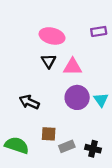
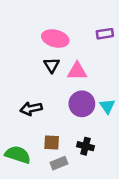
black arrow: (29, 102) -> (31, 109), turned -36
gray rectangle: (67, 146) -> (59, 163), moved
black cross: (93, 149) -> (86, 146), moved

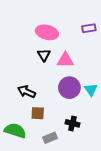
black arrow: (31, 109) -> (26, 92), turned 36
brown square: (52, 143) -> (38, 113), moved

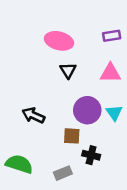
black triangle: (44, 55) -> (68, 70), moved
pink triangle: (65, 60) -> (110, 73), moved
brown square: (38, 113) -> (72, 136), moved

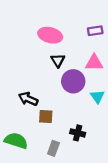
purple circle: (87, 110) -> (73, 81), moved
brown square: (72, 136) -> (46, 116), moved
gray rectangle: (63, 173) -> (53, 148), turned -48

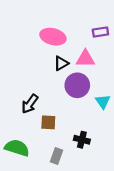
black triangle: (58, 60) -> (61, 63), turned 32
pink triangle: (94, 63) -> (85, 59), moved
black arrow: (28, 99) -> (30, 104), turned -78

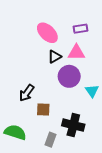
purple rectangle: (100, 32) -> (81, 29), moved
pink ellipse: (53, 37) -> (47, 33), turned 30
black cross: (82, 140) -> (73, 125), size x1.5

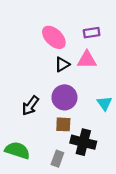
purple circle: (69, 76) -> (64, 97), moved
brown square: (43, 110) -> (63, 124), moved

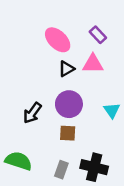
purple rectangle: (92, 33) -> (98, 35), turned 56
black cross: (83, 142) -> (94, 167), moved

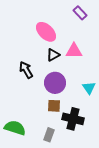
purple rectangle: (98, 35) -> (80, 13), moved
black arrow: (32, 113) -> (26, 70), moved, turned 114
black cross: (94, 167) -> (73, 119), moved

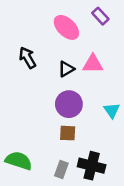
pink ellipse: (46, 32) -> (66, 27), moved
black arrow: (26, 70) -> (27, 58), moved
black cross: (73, 119) -> (92, 166), moved

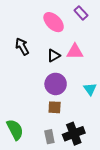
green semicircle: (19, 161) -> (15, 130), turned 45
black cross: (92, 166) -> (74, 134), turned -35
gray rectangle: (61, 169) -> (49, 137), turned -32

